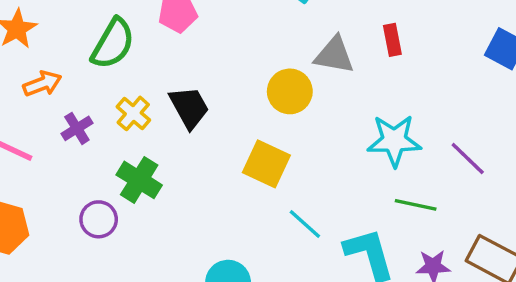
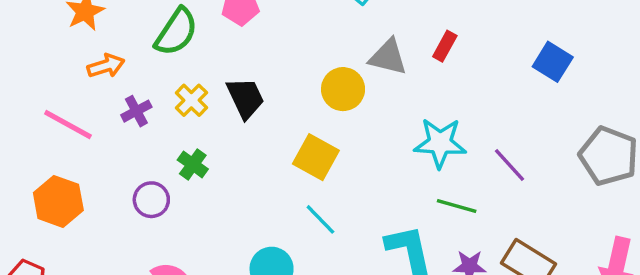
red rectangle: (392, 40) -> (445, 46), turned 36
green cross: (139, 180) -> (193, 164), size x0.7
cyan line: (305, 224) -> (320, 219), moved

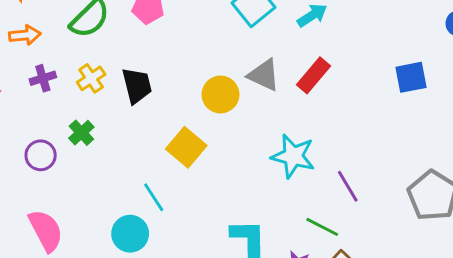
red rectangle: (445, 46) -> (313, 75), size x1.4
blue square: (553, 62) -> (411, 77), moved, turned 36
green line: (457, 206) -> (322, 227), moved
cyan line: (320, 219) -> (154, 197), moved

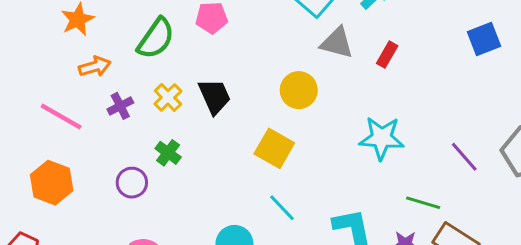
gray triangle: (264, 75) -> (337, 43), moved
red rectangle: (313, 75) -> (387, 55), size x0.7
purple line: (348, 186) -> (464, 157), moved
cyan line: (154, 197) -> (282, 208), moved

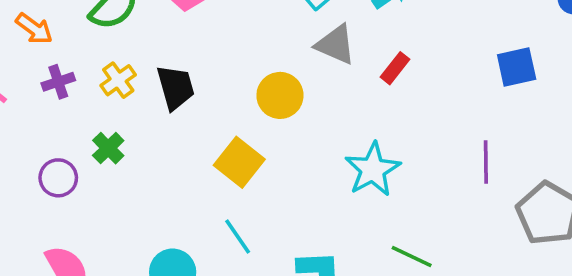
orange arrow: (95, 67) -> (34, 29), turned 44
cyan star: (382, 138) -> (373, 169), turned 30
purple line: (464, 157) -> (486, 162), moved, turned 32

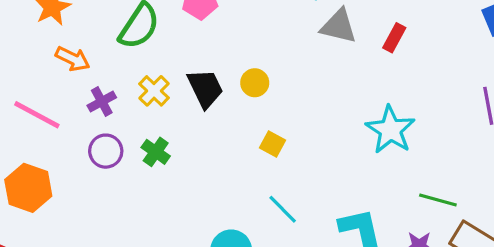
yellow circle: (280, 95) -> (255, 83), moved, size x0.7
yellow square: (239, 162) -> (273, 144), size x0.6
purple circle: (58, 178) -> (106, 151), moved

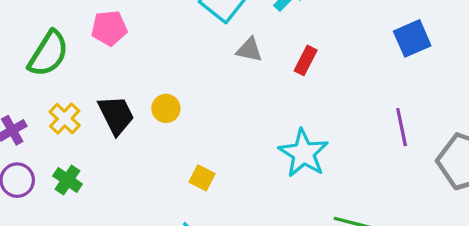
gray triangle: (339, 26) -> (249, 50), size x0.7
yellow square: (273, 144) -> (202, 178), moved

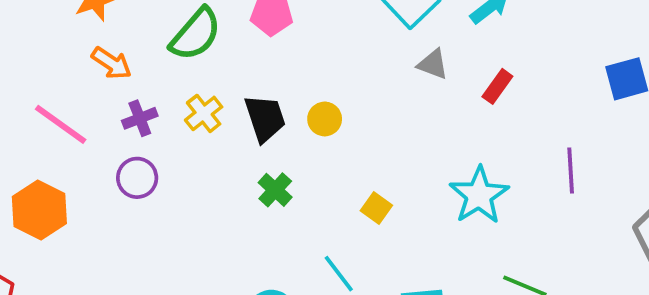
purple line: (402, 127) -> (571, 171), moved
yellow square: (202, 178) -> (376, 208), moved
green cross: (68, 180) -> (275, 190), moved

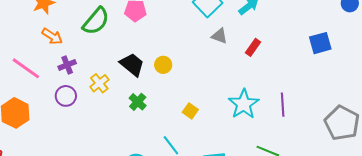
yellow cross: (204, 113) -> (99, 83), moved
black trapezoid: (265, 118) -> (132, 65), turned -32
purple line: (571, 171) -> (283, 105), moved

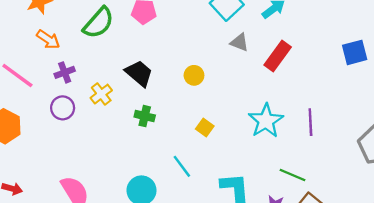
red rectangle: (253, 47) -> (278, 56), size x1.5
yellow circle: (163, 65) -> (194, 75), moved
green cross: (138, 102) -> (145, 116), turned -30

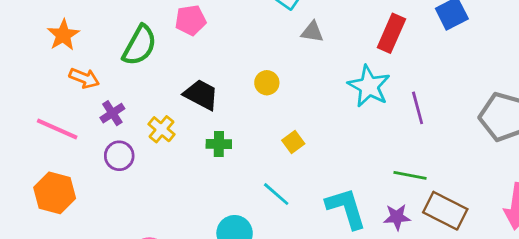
red rectangle: (278, 56) -> (391, 33), moved
cyan star: (266, 121) -> (369, 86), moved
yellow square: (205, 128) -> (293, 142), turned 30

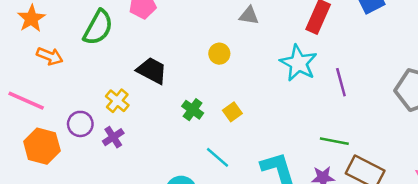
yellow circle: (267, 83) -> (219, 54), moved
purple cross: (112, 113) -> (113, 137), moved
green cross: (219, 144) -> (193, 110), moved, turned 35
orange hexagon: (55, 193) -> (42, 146), moved

